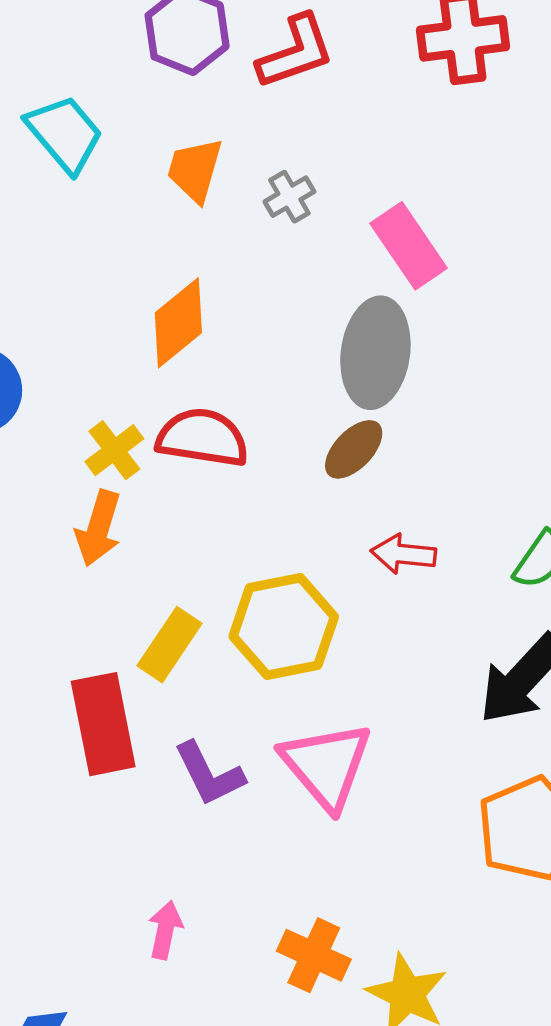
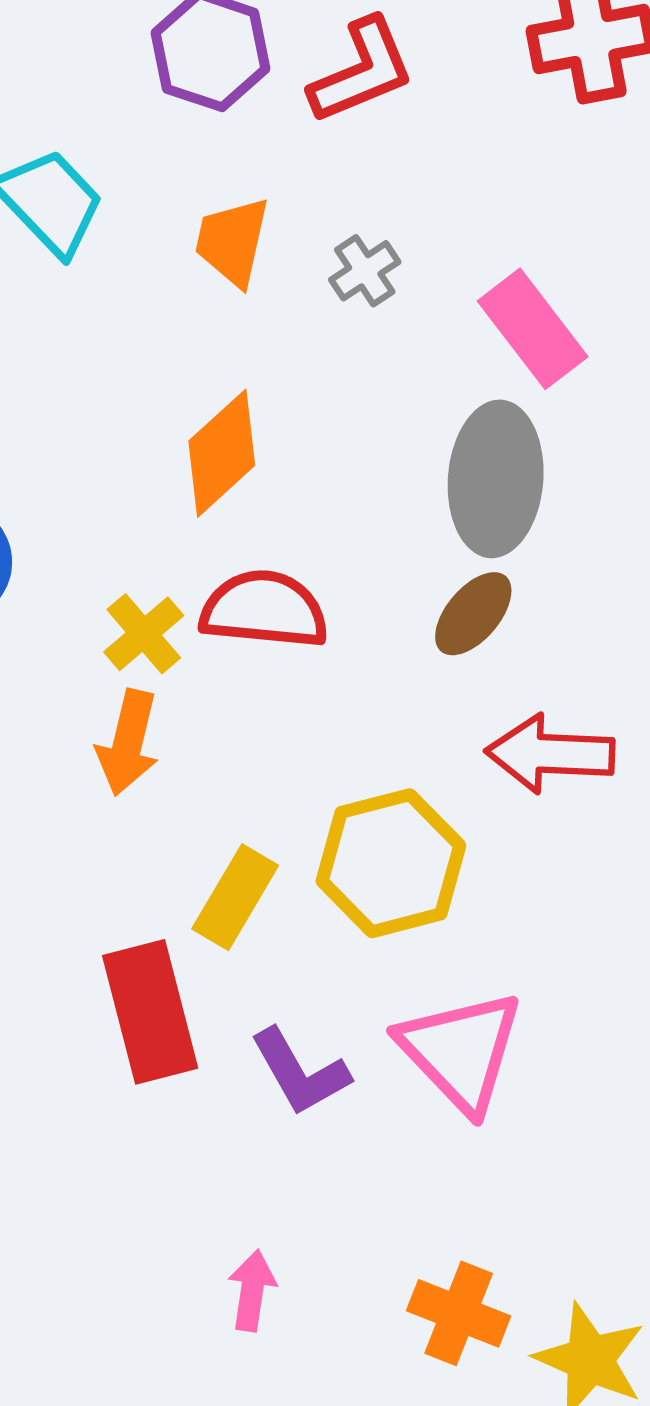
red arrow: (403, 554) -> (550, 754), size x1.4

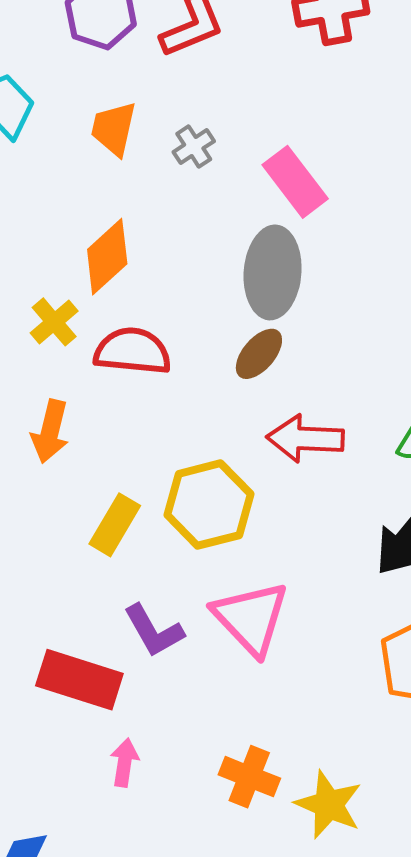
yellow cross: (144, 634) -> (54, 322), moved
red rectangle: (150, 1012) -> (79, 680), moved, turned -58

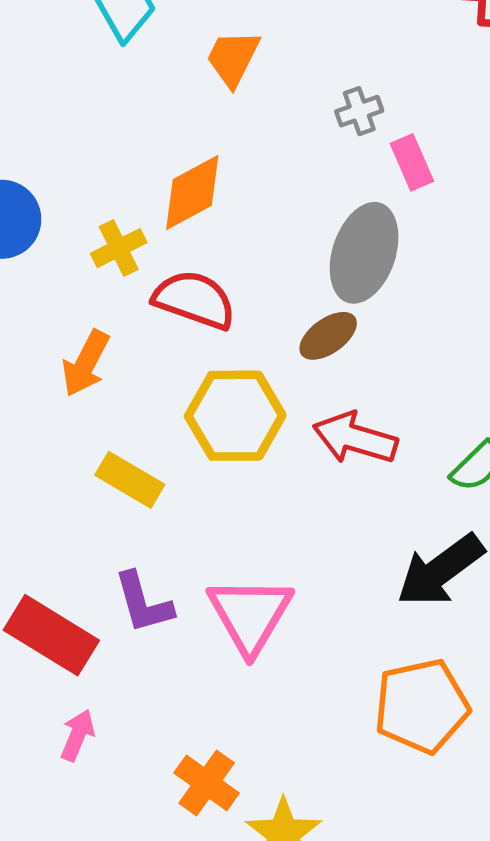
gray cross: (194, 147) -> (359, 111), moved
pink rectangle: (295, 182) -> (412, 162), size x0.7
yellow hexagon: (209, 505) -> (235, 416), moved
yellow rectangle: (115, 525) -> (130, 480), turned 76

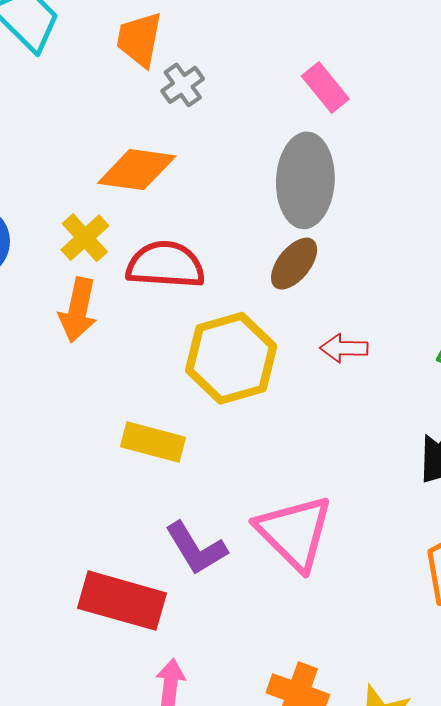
gray cross: (359, 111) -> (183, 85), moved
orange diamond: (192, 192) -> (137, 170), turned 52
orange arrow: (86, 363) -> (78, 310), moved
red arrow: (355, 438) -> (344, 348), size x0.6

